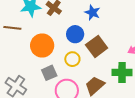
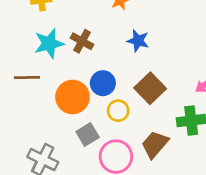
blue circle: (75, 34) -> (103, 83), moved

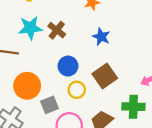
orange circle: (72, 97) -> (27, 86), moved

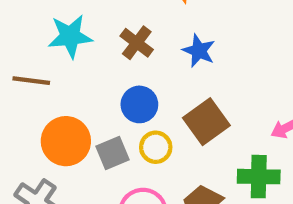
brown cross: (57, 30) -> (137, 43), moved
gray square: (50, 105) -> (113, 153), moved

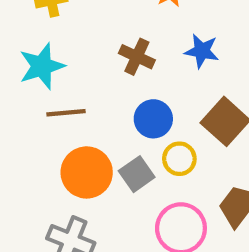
cyan star: (70, 36) -> (42, 66), moved
brown line: (31, 81) -> (66, 113), moved

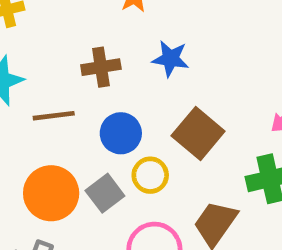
brown cross: (137, 57) -> (101, 67), turned -32
brown line: (66, 113) -> (54, 116), moved

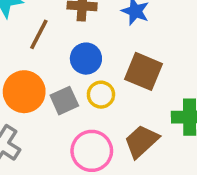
brown line: (54, 116) -> (39, 34), turned -68
brown square: (198, 134) -> (144, 71), turned -30

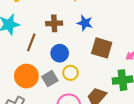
brown square: (144, 71) -> (102, 48), moved

